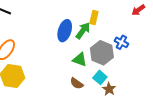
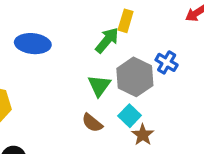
blue ellipse: (65, 31) -> (33, 44), moved, turned 75
green triangle: (80, 60) -> (99, 86), turned 42

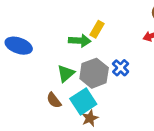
green arrow: (107, 40) -> (80, 41), turned 40
blue ellipse: (33, 44) -> (19, 46), moved
cyan square: (130, 116) -> (83, 101), size x1.5

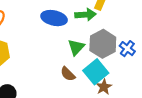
blue ellipse: (19, 46) -> (54, 18), moved
blue cross: (121, 68) -> (127, 49), moved

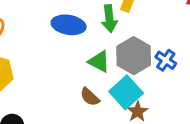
green arrow: (85, 15) -> (109, 19), turned 90
green triangle: (76, 47) -> (99, 62), turned -42

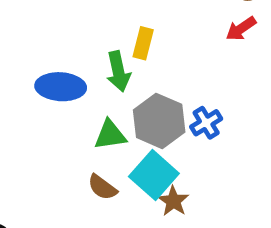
blue cross: (166, 60) -> (206, 123), turned 30
green triangle: (99, 62) -> (110, 135), turned -30

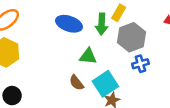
gray hexagon: (159, 121) -> (131, 37), moved

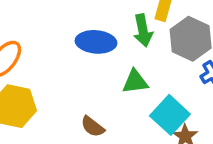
brown semicircle: (76, 83) -> (92, 127), moved

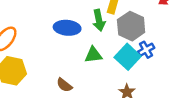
cyan square: (170, 115) -> (128, 57), moved

